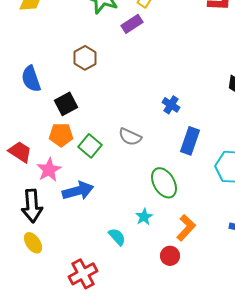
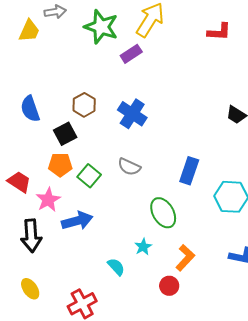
brown hexagon: (85, 58) -> (84, 105), moved
blue cross: (171, 105) -> (132, 114), moved, size x1.6
yellow ellipse: (33, 243) -> (30, 289), moved

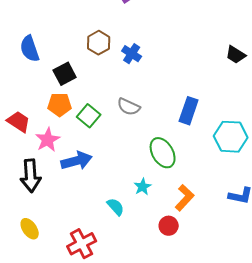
brown hexagon: (84, 105) -> (99, 43), moved
blue cross: (132, 114) -> (132, 54), size x0.7

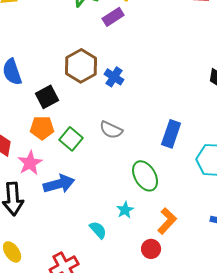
brown hexagon: (99, 43) -> (81, 66), size x1.4

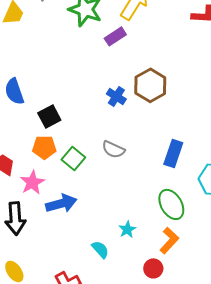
brown hexagon: (81, 66) -> (150, 85), moved
green ellipse: (145, 176) -> (171, 204), moved

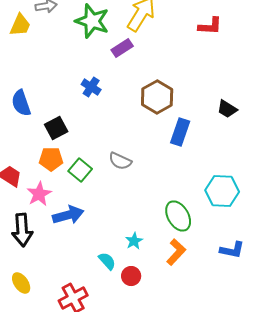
blue cross: (116, 96) -> (91, 87), moved
blue rectangle: (173, 153) -> (180, 132), moved
red circle: (153, 268) -> (131, 276), moved

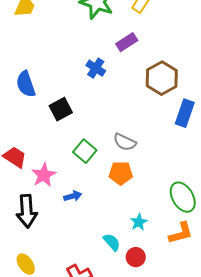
purple rectangle: (122, 48) -> (127, 42), moved
orange pentagon: (51, 159) -> (121, 173), moved
blue arrow: (68, 215) -> (73, 196), size x0.6
orange L-shape: (176, 252) -> (181, 233), turned 32

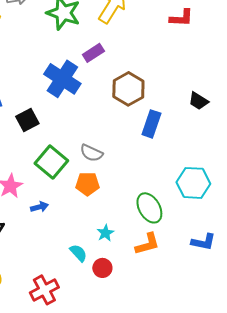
blue cross: (96, 68) -> (62, 79), size x1.8
green square: (85, 151) -> (51, 162), size x1.4

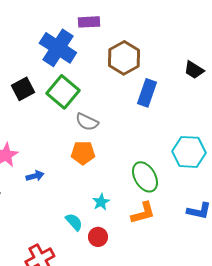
purple rectangle: (93, 53) -> (89, 22), turned 30
green square: (51, 162) -> (63, 92), moved

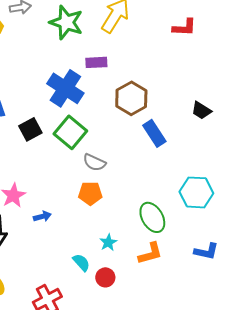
blue rectangle: (147, 93) -> (154, 133), turned -52

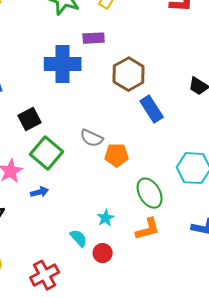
blue cross: (65, 88) -> (63, 64), turned -33
black square: (30, 129) -> (30, 119), moved
green square: (70, 132) -> (47, 153), moved
orange pentagon: (90, 193) -> (117, 155), moved

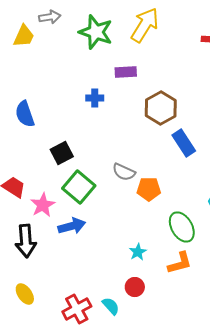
blue cross: (63, 64) -> (95, 98), size x0.5
blue arrow: (40, 192) -> (72, 226), size x1.5
cyan semicircle: (79, 238) -> (111, 306), moved

